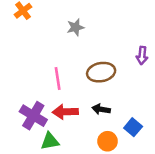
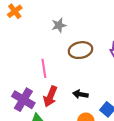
brown ellipse: (101, 72) -> (80, 50), moved
red arrow: (65, 112) -> (50, 96), turned -66

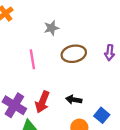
pink line: (44, 68) -> (32, 59), moved

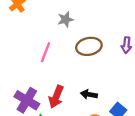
pink line: (32, 59) -> (46, 52), turned 30

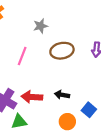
red arrow: (56, 97) -> (32, 97), turned 72

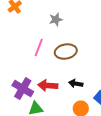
brown ellipse: (62, 51) -> (66, 52), moved

